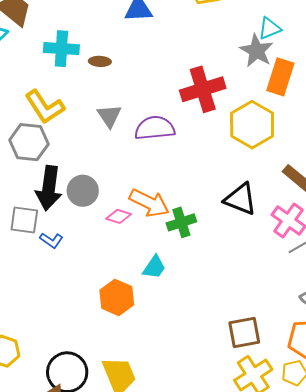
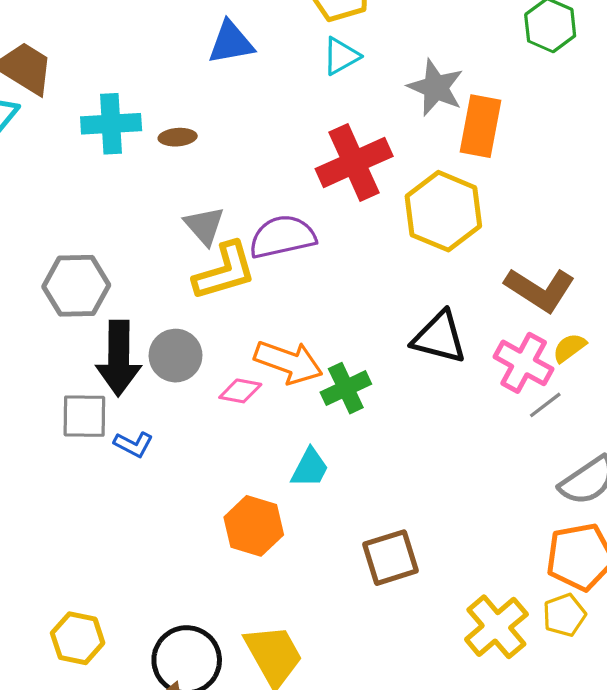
cyan triangle: (270, 28) -> (341, 56), moved
yellow L-shape: (45, 107) -> (225, 271), moved, turned -66
brown square: (244, 332) -> (390, 558), moved

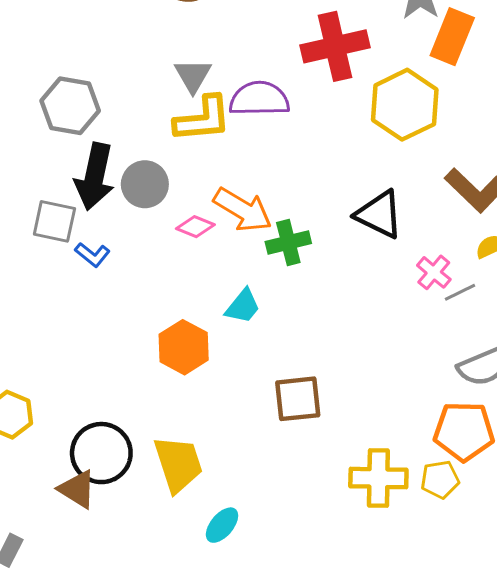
pink cross: (524, 363) -> (434, 272), moved, size x0.7
yellow cross: (496, 627) -> (378, 478), turned 30

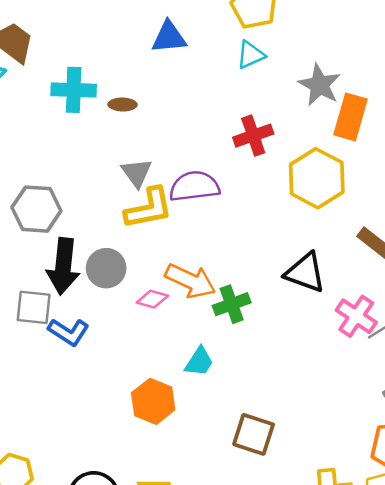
red cross: (335, 46) -> (253, 136), size x0.7
blue L-shape: (93, 255) -> (69, 332), size x1.4
pink cross: (434, 272) -> (356, 316), size x1.4
brown square: (298, 399) -> (254, 434), turned 30

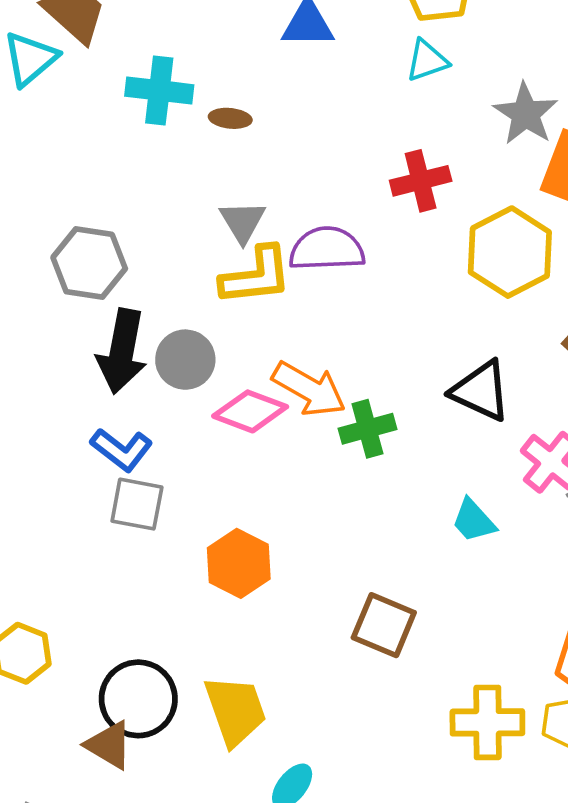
pink diamond: (152, 299) -> (250, 411), size x1.5
gray square: (34, 307) -> (137, 504), moved
cyan trapezoid: (199, 362) -> (474, 521), moved, turned 100

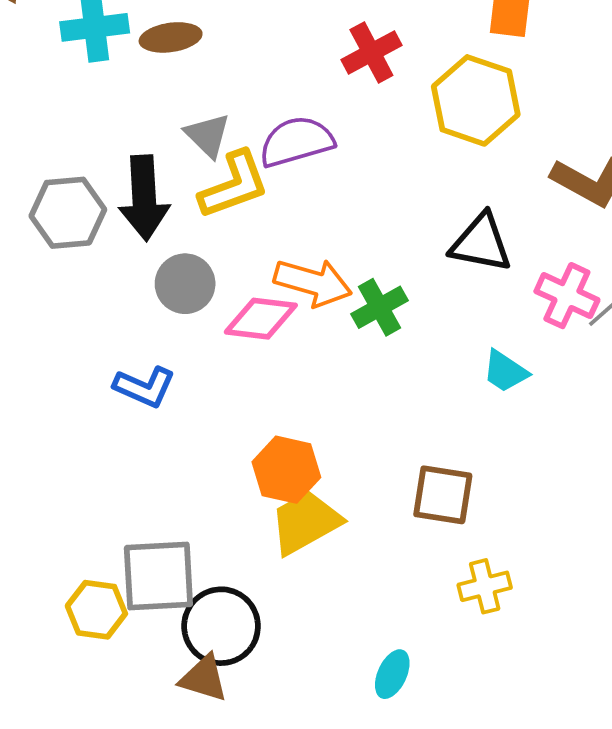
brown ellipse: (230, 118) -> (171, 37), size x1.4
black arrow: (122, 351) -> (144, 198), moved
gray square: (137, 504) -> (158, 576), moved, size x1.4
yellow trapezoid: (235, 710) -> (305, 522), moved, turned -86
yellow cross: (487, 722) -> (485, 586), moved, size x0.7

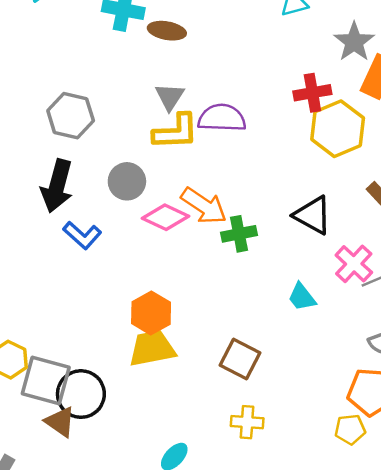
red cross: (371, 52) -> (312, 93), moved
black arrow: (144, 198) -> (57, 186), moved
gray square: (158, 576) -> (46, 381), moved

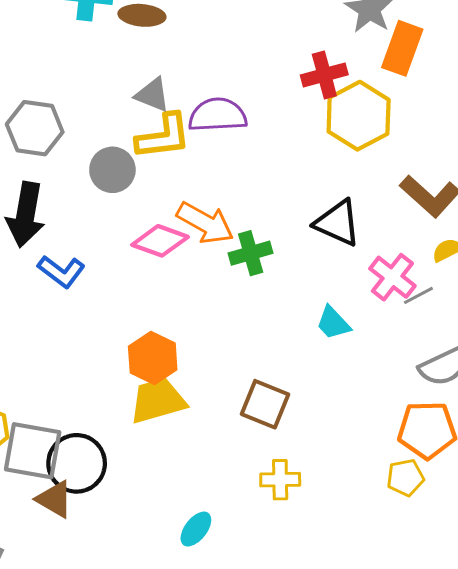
gray triangle: (170, 97) -> (152, 95), turned -36
gray circle: (127, 181) -> (112, 170), moved

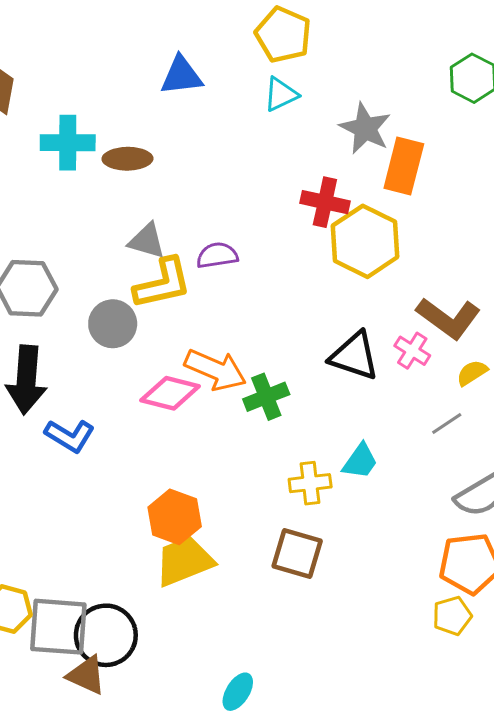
red cross: (324, 75) -> (325, 202), turned 33
purple semicircle: (218, 115) -> (217, 255), size x0.7
pink cross: (392, 277) -> (412, 351), moved, size x0.7
cyan trapezoid: (333, 323) -> (360, 461), turned -96
yellow cross: (280, 480) -> (310, 483), moved

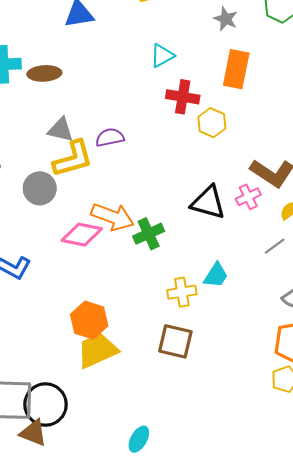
cyan triangle: (281, 94) -> (162, 56), moved
gray star: (365, 128) -> (226, 19), moved, size x0.7
yellow hexagon: (365, 241) -> (212, 123), size x0.6
pink cross: (412, 351) -> (248, 197), turned 35

